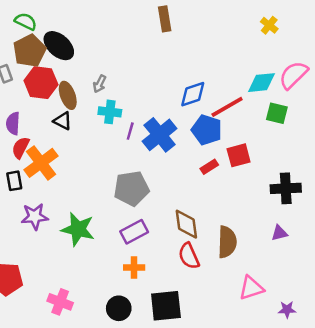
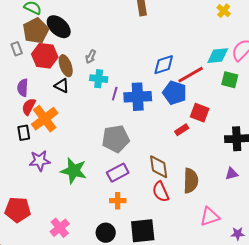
blue cross: (160, 135) -> (138, 97), turned 36
red square: (239, 155) -> (200, 113), turned 36
red rectangle: (209, 167) -> (182, 130), moved
pink cross: (60, 302) -> (60, 228), turned 30

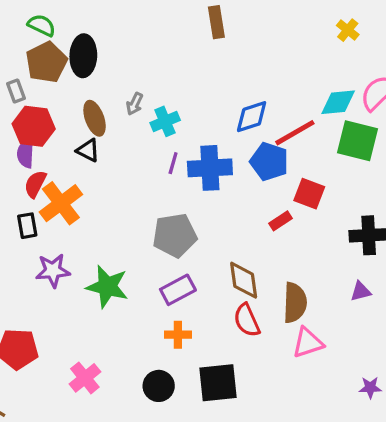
black ellipse: (59, 27) -> (83, 56), turned 50
red hexagon: (45, 56) -> (34, 126), moved
cyan cross: (99, 79) -> (165, 121), moved, turned -30
green square: (230, 80) -> (357, 141), size x1.5
pink triangle: (210, 217) -> (308, 343), moved

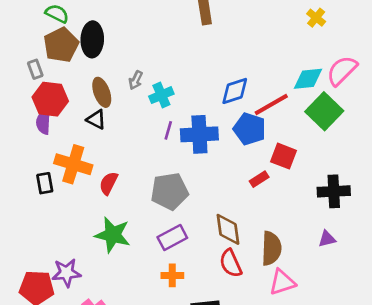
green square: (357, 141) -> (324, 111), turned 30
red semicircle: (35, 184) -> (109, 183), moved
orange cross: (61, 203) -> (73, 164), turned -36
purple star: (53, 271) -> (66, 273), moved

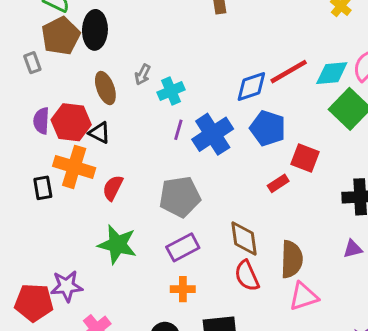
red hexagon: (50, 99) -> (71, 122), moved
red line: (271, 105) -> (289, 72), moved
black triangle: (96, 119) -> (99, 133), moved
blue cross: (199, 134) -> (213, 134), turned -30

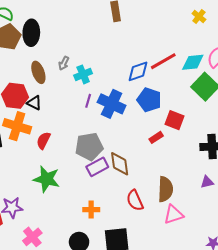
blue cross: (213, 134) -> (112, 104), turned -32
brown diamond: (244, 238) -> (120, 164), moved
purple rectangle: (183, 247) -> (97, 167), moved

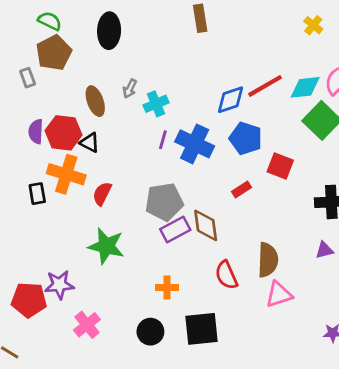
black ellipse: (31, 33) -> (109, 31), moved
red rectangle: (156, 137) -> (242, 189), moved

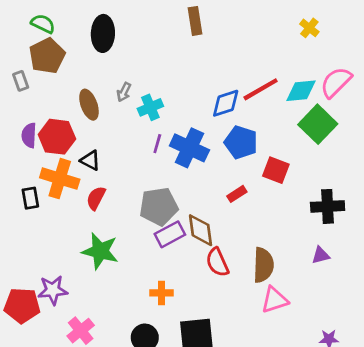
black triangle: (90, 143) -> (90, 160), moved
red semicircle: (226, 275) -> (217, 262), moved

